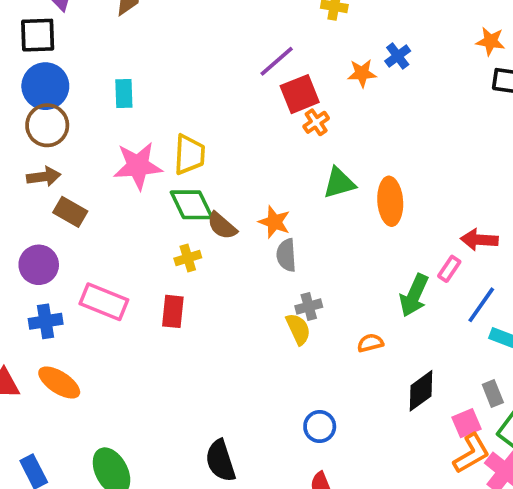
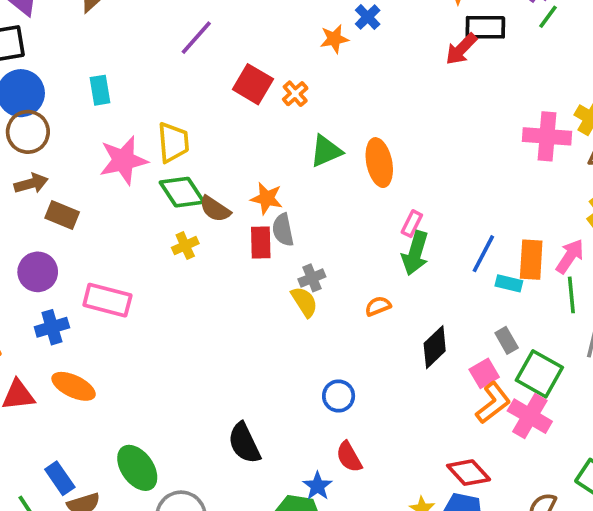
purple line: (277, 61) -> (196, 38), moved
red square: (300, 94) -> (253, 84), moved, turned -30
red arrow: (479, 240) -> (461, 49), moved, turned -42
pink rectangle: (449, 269) -> (412, 224), moved
red rectangle: (173, 311) -> (261, 243), moved

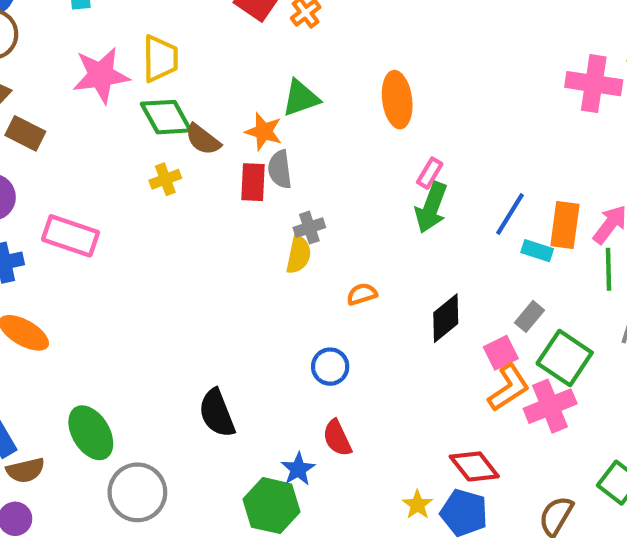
green triangle: (326, 151) -> (301, 98), moved
yellow semicircle: (304, 302) -> (299, 255), turned 40
orange semicircle: (378, 306) -> (362, 294), moved
gray rectangle: (507, 340) -> (530, 316), turned 65
pink cross: (530, 416) -> (550, 406), turned 33

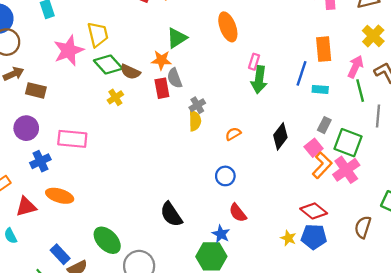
orange rectangle: (565, 225) -> (324, 49), moved

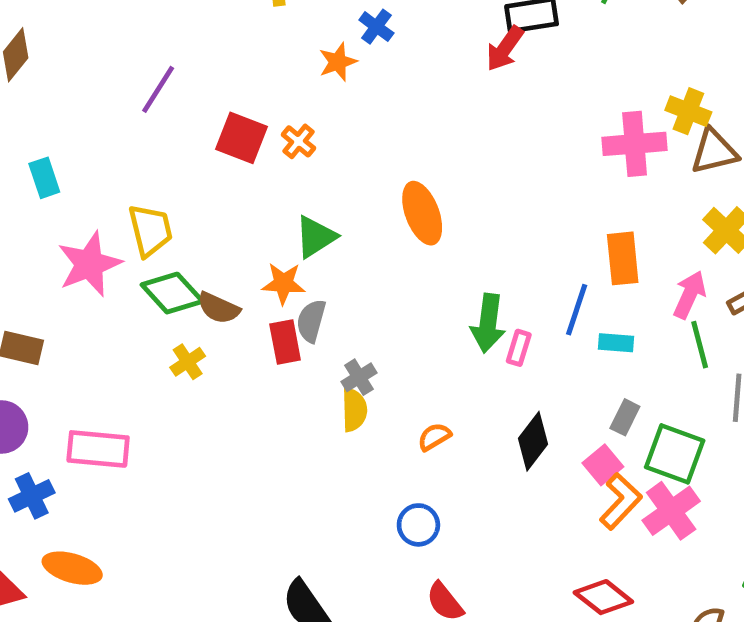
pink rectangle: (254, 62) -> (519, 348), moved
gray semicircle: (175, 78) -> (311, 321), turned 36

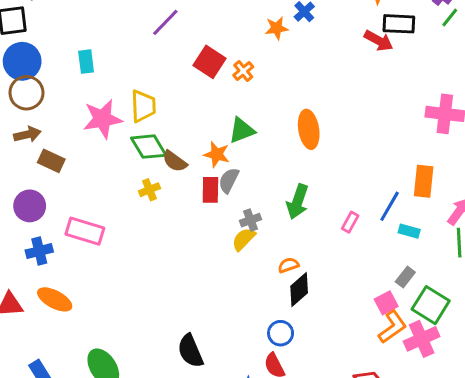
red arrow: (505, 49) -> (379, 41), turned -108
green arrow: (488, 323) -> (298, 202), moved
yellow semicircle: (354, 410) -> (244, 239), turned -145
black diamond: (533, 441) -> (299, 289), moved
blue circle: (418, 525) -> (281, 333), moved

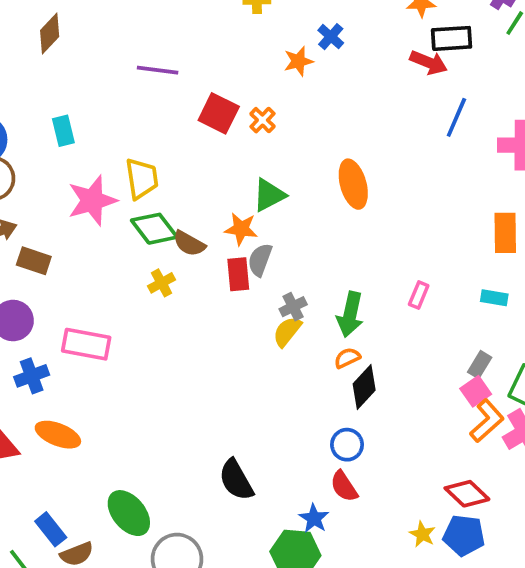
purple line: (165, 22) -> (158, 70), turned 60
green arrow: (298, 202) -> (350, 314), moved
blue line: (390, 206) -> (456, 117), moved
gray rectangle: (405, 277) -> (480, 365), moved

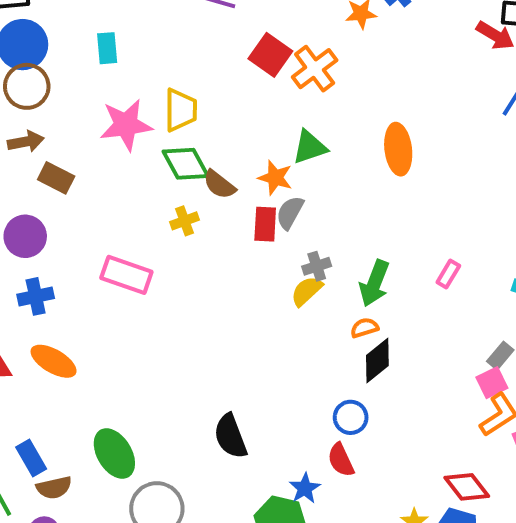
orange cross: (262, 120) -> (315, 69), size x1.6
pink rectangle: (86, 344) -> (126, 275), moved

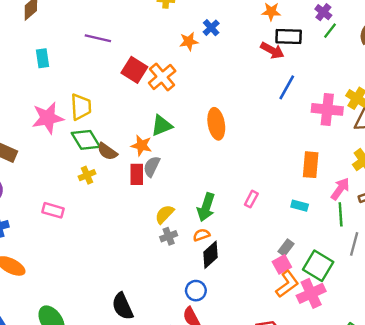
cyan rectangle: (107, 48) -> (43, 58), moved
gray cross: (317, 266) -> (169, 236), moved
pink rectangle: (126, 275) -> (53, 210), size x0.7

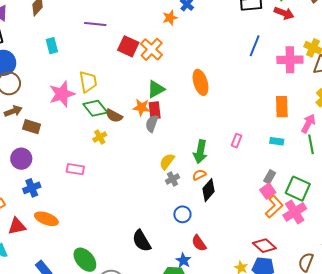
red arrow: (272, 50) -> (284, 13), moved
red rectangle: (137, 174) -> (155, 110), moved
blue circle: (196, 291) -> (182, 214), moved

